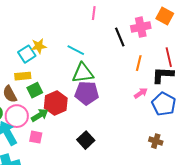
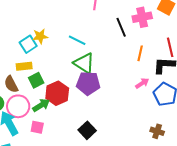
green triangle: (83, 73) -> (84, 63), turned 40

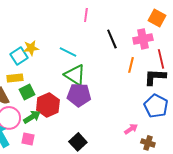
pink cross: (142, 17) -> (143, 39), moved
pink arrow: (142, 83) -> (131, 129), moved

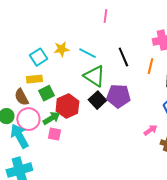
black line: (112, 39) -> (123, 57), moved
yellow star: (31, 48) -> (61, 49), moved
purple pentagon: (79, 95) -> (118, 96), moved
pink square: (28, 139) -> (54, 134), moved
black square: (78, 142) -> (97, 100), moved

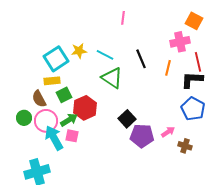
cyan square: (38, 57) -> (56, 59), size x1.4
purple pentagon: (118, 96) -> (142, 136), moved
black square: (97, 100) -> (127, 119), moved
cyan arrow: (19, 136) -> (54, 138), moved

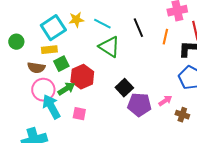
brown semicircle: (39, 99) -> (36, 68), turned -54
green circle: (24, 118) -> (16, 42), moved
pink square: (72, 136) -> (79, 114), moved

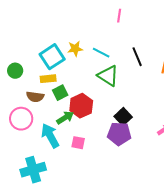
pink circle: (43, 90) -> (21, 119), moved
purple pentagon: (139, 105) -> (119, 134), moved

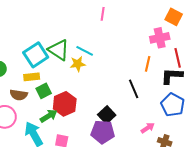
yellow star: (75, 49) -> (78, 64), moved
black line: (137, 57) -> (134, 89), moved
green triangle: (108, 76) -> (59, 50), moved

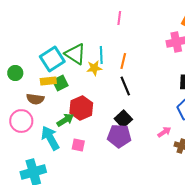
cyan line: (85, 51) -> (101, 55), turned 60
orange line: (148, 64) -> (123, 61), moved
black line: (134, 89) -> (125, 86), moved
green square: (44, 91) -> (60, 83), moved

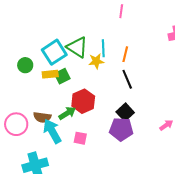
green circle: (15, 73) -> (25, 65), moved
brown semicircle: (35, 99) -> (42, 117), moved
pink circle: (21, 121) -> (16, 124), moved

